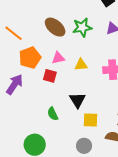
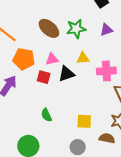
orange pentagon: (30, 58) -> (24, 59), turned 30
yellow triangle: (81, 65) -> (83, 58), moved
black triangle: (77, 100) -> (66, 74), moved, turned 42

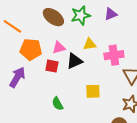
yellow square: (84, 121) -> (93, 91), moved

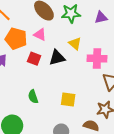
yellow triangle: (90, 44) -> (75, 44), turned 40
pink triangle: (59, 48) -> (40, 35), moved, turned 32
yellow square: (93, 91) -> (68, 100), moved

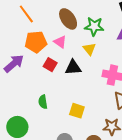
orange pentagon: (16, 39) -> (36, 42), turned -30
yellow triangle: (75, 44) -> (89, 49), moved

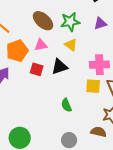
pink triangle: (60, 42) -> (41, 45), turned -32
green semicircle: (43, 102) -> (66, 105), moved
yellow square: (77, 111) -> (93, 86), moved

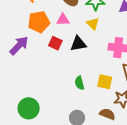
yellow square: (93, 86) -> (105, 82), moved

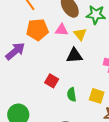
yellow triangle: (93, 24) -> (80, 34), moved
red square: (55, 43) -> (52, 81), moved

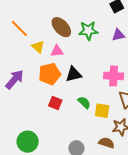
orange pentagon: (37, 30) -> (50, 74), moved
yellow triangle: (80, 34) -> (38, 47), moved
green semicircle: (72, 95) -> (84, 102), moved, turned 152

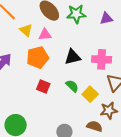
black triangle: (74, 74) -> (73, 57), moved
yellow square: (102, 111) -> (90, 94), turned 35

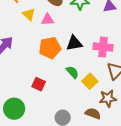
orange pentagon: (38, 57) -> (50, 48), moved
red square: (43, 86) -> (39, 84), moved

